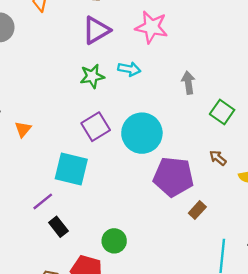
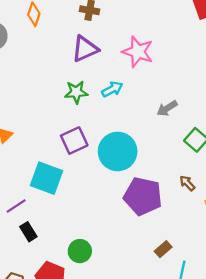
cyan arrow: (129, 69) -> (112, 89), turned -45
gray arrow: (188, 83) -> (167, 108), turned -120
brown rectangle: (197, 210) -> (163, 249), moved

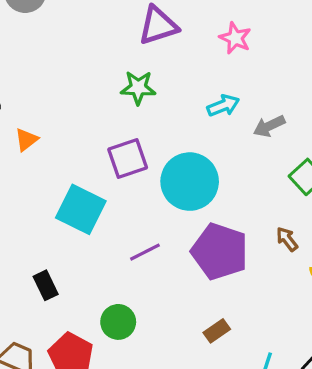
pink star: (138, 52) -> (235, 38), size x0.7
cyan arrow: (112, 89) -> (223, 106), moved
purple line: (16, 206) -> (145, 252), moved
brown rectangle: (163, 249) -> (217, 331), moved

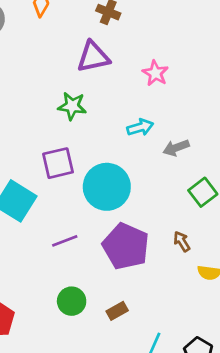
green circle: (118, 322) -> (72, 301), moved

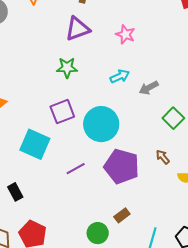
green circle: (72, 301) -> (98, 233), moved

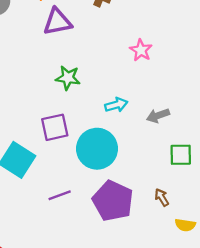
purple triangle: (78, 29) -> (57, 22), moved
cyan arrow: (120, 76) -> (116, 105), moved
green square: (173, 118) -> (181, 155), turned 35

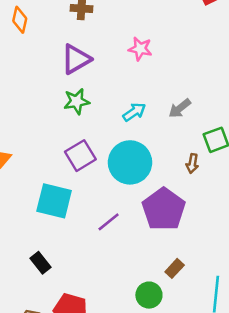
purple triangle: (57, 22) -> (76, 59), moved
brown arrow: (162, 197) -> (192, 164), moved, turned -120
purple pentagon: (113, 201) -> (164, 209), turned 30

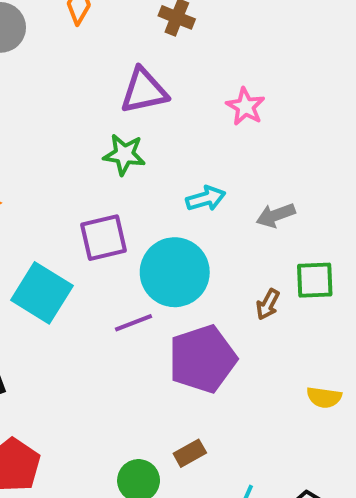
purple line: (109, 222) -> (133, 323), moved

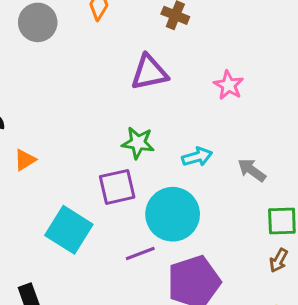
green star: (124, 154) -> (138, 143), moved
gray arrow: (276, 215) -> (252, 170), turned 56
brown arrow: (268, 304) -> (279, 260), moved

